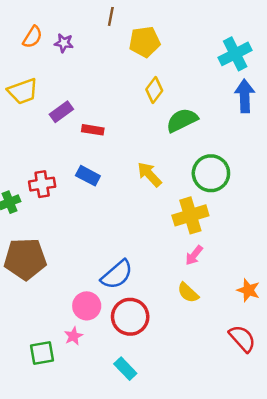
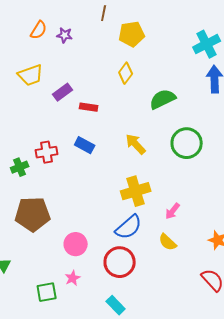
yellow diamond: (154, 90) -> (126, 73), moved
yellow cross: (190, 215) -> (136, 191), moved
blue semicircle: (117, 275) -> (129, 227), moved
pink circle: (87, 306) -> (76, 244), moved

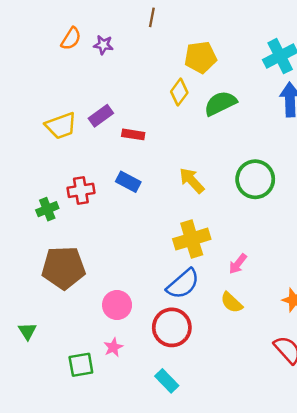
yellow pentagon: (132, 34) -> (200, 57), moved
yellow trapezoid: (31, 75) -> (61, 126), moved
green semicircle: (163, 99) -> (220, 103), moved

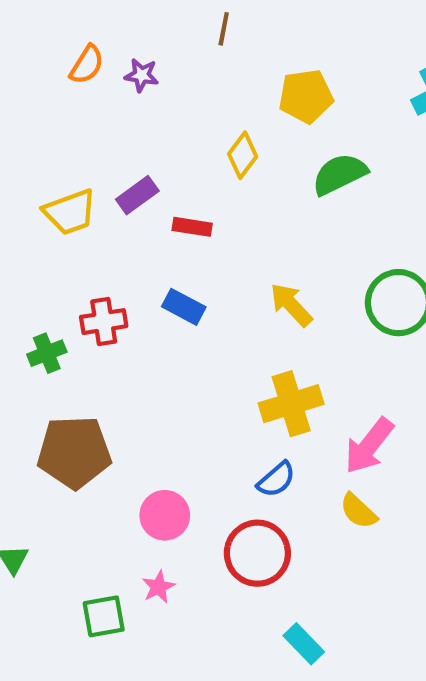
yellow diamond: (179, 92) -> (243, 155), moved
pink arrow: (238, 264) -> (369, 446), size x1.6
blue semicircle: (183, 284) -> (276, 479), size x0.7
cyan rectangle: (167, 381) -> (304, 644), moved

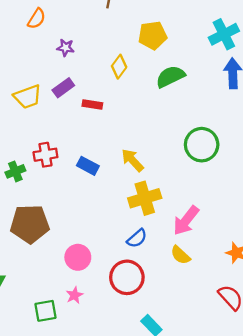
purple star: (142, 75) -> (66, 48), moved
yellow arrow: (291, 305) -> (132, 160), moved
blue rectangle: (184, 307) -> (88, 166), moved

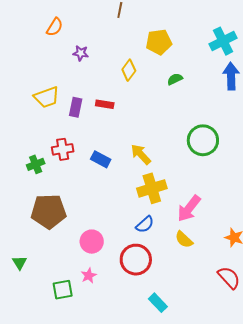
green semicircle: (170, 77) -> (175, 79), size x0.6
purple rectangle: (63, 88) -> (76, 107), moved, turned -42

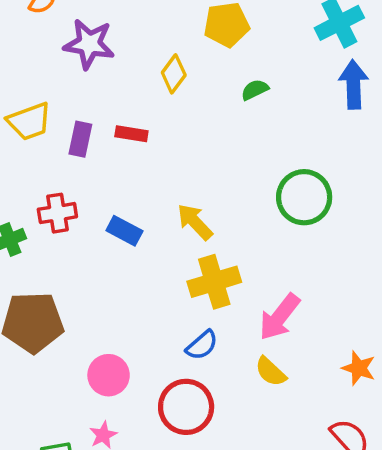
purple star: (81, 53) -> (89, 44), size x1.8

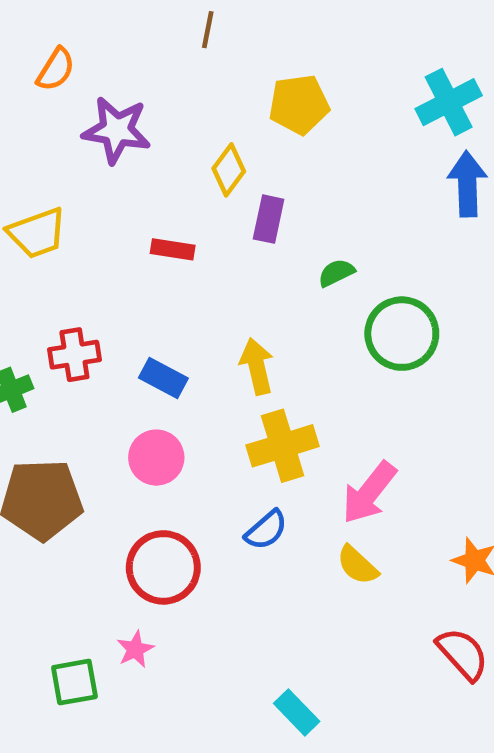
green semicircle: (255, 90) -> (336, 273), moved
purple rectangle: (80, 139) -> (269, 219), moved
yellow arrow: (195, 222) -> (257, 366), turned 30
pink circle: (109, 375) -> (156, 458), moved
red circle: (186, 407) -> (163, 567), moved

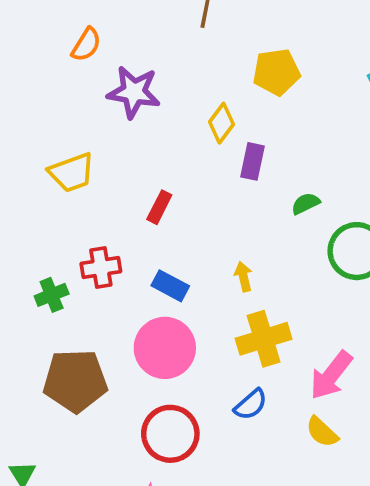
red rectangle: (173, 249) -> (159, 207), moved, turned -72
yellow arrow: (257, 366) -> (243, 277), size x0.7
pink circle: (156, 458) -> (165, 348), size x1.4

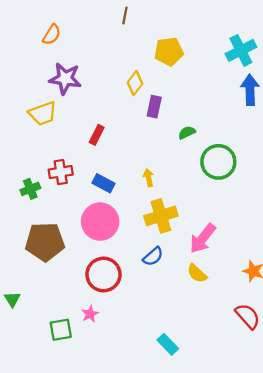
purple star: (134, 92) -> (65, 79), moved

